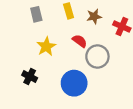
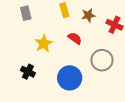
gray rectangle: (36, 14) -> (26, 13), moved
gray circle: (97, 56) -> (102, 60), moved

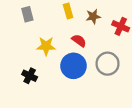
yellow star: (44, 43) -> (46, 46), turned 30
blue circle: (70, 78) -> (73, 66), moved

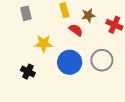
red semicircle: (79, 41) -> (76, 30), moved

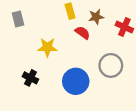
gray rectangle: (26, 13) -> (18, 19), moved
blue circle: (70, 62) -> (76, 81), moved

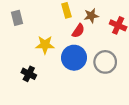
red semicircle: (83, 33) -> (78, 31), turned 88
blue circle: (76, 81) -> (74, 58), moved

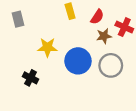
brown star: (91, 16) -> (104, 36), moved
red semicircle: (78, 31) -> (97, 17), moved

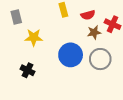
red semicircle: (97, 17) -> (88, 15), turned 40
yellow star: (47, 47) -> (34, 38), moved

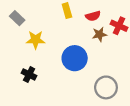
gray rectangle: (16, 17) -> (17, 18), turned -32
gray circle: (100, 59) -> (106, 87), moved

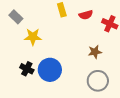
brown star: (99, 34) -> (95, 52), moved
blue circle: (75, 58) -> (50, 70), moved

